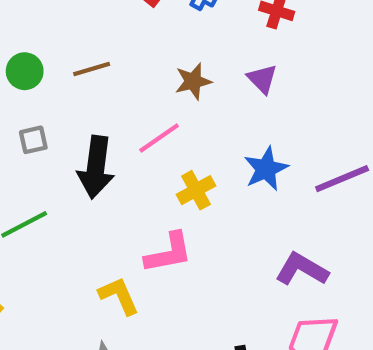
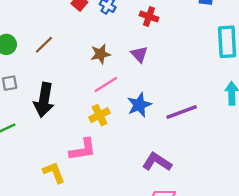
brown line: (92, 69) -> (44, 45), turned -30
pink line: (159, 138) -> (106, 84), moved

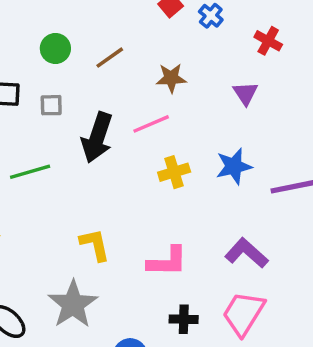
brown star: (100, 54) -> (171, 78), moved
pink line: (106, 84) -> (151, 124), moved
pink L-shape: (83, 150) -> (167, 261), moved

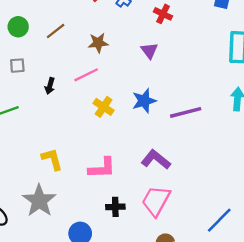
black arrow: (97, 137) -> (50, 86), size x0.5
yellow cross: (174, 172) -> (104, 107), turned -36

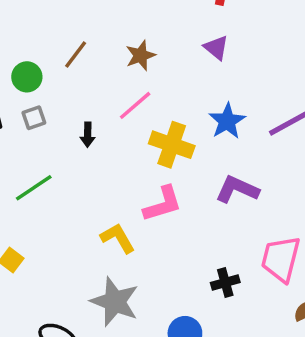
green circle: (18, 27) -> (27, 77), moved
yellow cross: (104, 107) -> (172, 145), size x1.4
purple L-shape: (156, 160) -> (237, 189), moved
pink L-shape: (102, 168) -> (163, 204), moved

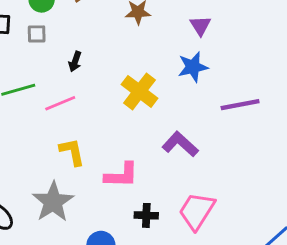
pink line: (135, 105) -> (60, 103), moved
blue star: (227, 121) -> (193, 67), moved
pink L-shape: (163, 204) -> (121, 175), moved

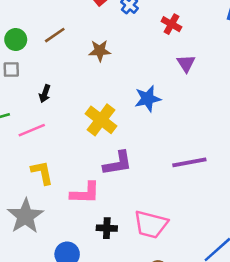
purple triangle: (200, 26) -> (186, 63), moved
purple line: (240, 105) -> (189, 162), moved
purple L-shape: (180, 144) -> (118, 163), moved, turned 128
pink trapezoid: (197, 211) -> (151, 224), turned -108

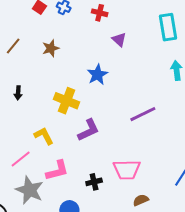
pink line: (32, 130) -> (21, 159), moved
yellow L-shape: (42, 173) -> (44, 136), moved
pink L-shape: (85, 193) -> (57, 170), moved

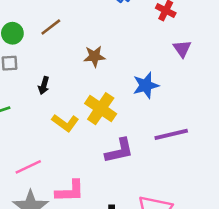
brown star: (51, 48) -> (94, 56), moved
purple line: (143, 114) -> (171, 134), moved
yellow L-shape: (44, 136) -> (65, 123), moved, turned 140

